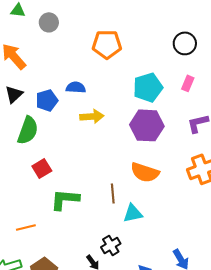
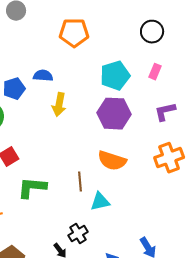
yellow arrow: (92, 116) -> (59, 105), turned 105

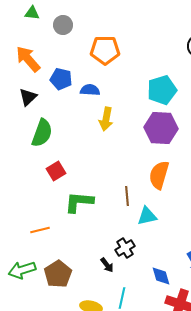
orange pentagon: (74, 33) -> (105, 50), moved
blue pentagon: (14, 89) -> (61, 79), moved, turned 30
orange semicircle: (112, 161) -> (159, 175), turned 88

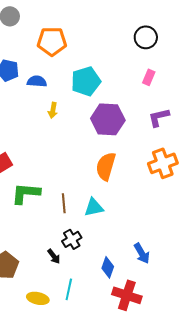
cyan pentagon: (162, 90) -> (86, 81), moved
yellow arrow: (106, 119) -> (53, 110), size x0.7
brown line: (127, 196) -> (64, 203), moved
blue diamond: (161, 276) -> (108, 267), turned 35

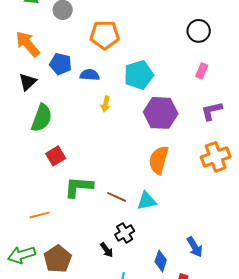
brown line: (64, 203) -> (117, 197), turned -60

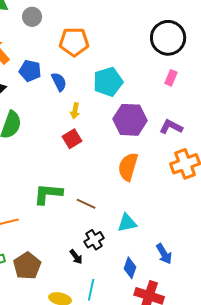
black circle: (199, 31) -> (168, 38), size x1.5
blue semicircle: (90, 75) -> (59, 82), turned 60
purple L-shape: (212, 111) -> (171, 127), moved, turned 40
red square: (56, 156) -> (72, 139), moved
cyan triangle: (147, 201) -> (127, 223), moved

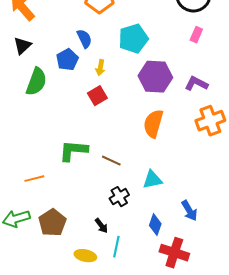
blue pentagon: (30, 71) -> (67, 60), moved, turned 30
black arrow: (76, 257) -> (101, 226), moved

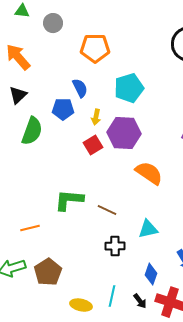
blue pentagon: (67, 60) -> (63, 109), turned 30
purple hexagon: (155, 77) -> (124, 133), moved
orange semicircle: (153, 124) -> (149, 173), turned 108
black cross: (119, 197) -> (115, 246), turned 30
black arrow: (101, 226) -> (140, 301), moved

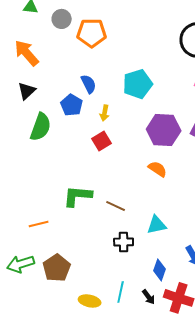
orange pentagon: (95, 48) -> (92, 33), moved
blue pentagon: (63, 109) -> (72, 105), turned 30
purple hexagon: (124, 133) -> (164, 130), moved
orange semicircle: (149, 173) -> (158, 169), size x0.7

